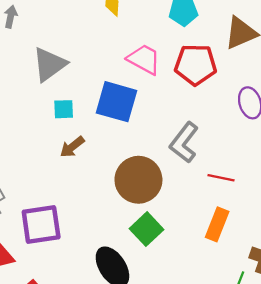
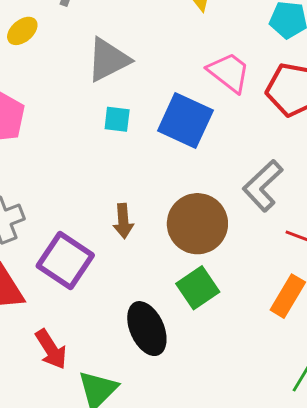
brown arrow: (72, 147) -> (123, 221), moved, turned -65
purple square: (41, 224) -> (65, 261), turned 33

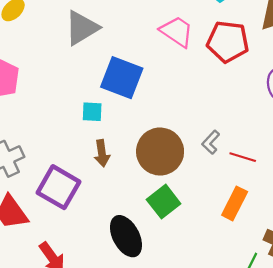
cyan square: (117, 119) -> (92, 112), moved
blue square: (185, 121) -> (122, 78), moved
gray L-shape: (263, 186) -> (211, 142), moved, size x0.6

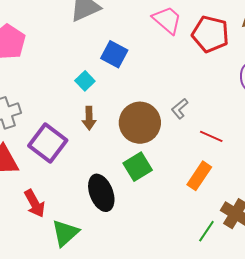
blue square: (122, 78) -> (114, 54), size x0.7
cyan square: (92, 112) -> (85, 81), turned 36
gray L-shape: (211, 142) -> (180, 109), moved

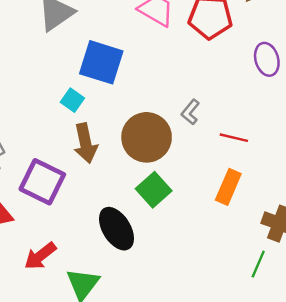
blue square: (114, 54) -> (101, 62), size x1.4
brown arrow: (89, 118) -> (86, 143), size x1.4
red arrow: (35, 203) -> (40, 256), turned 92
green line: (206, 231) -> (258, 264), moved

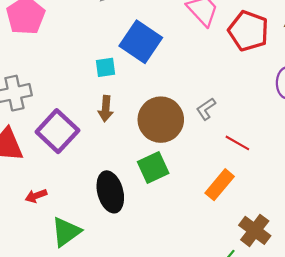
cyan square: (72, 100) -> (105, 67), turned 30
brown arrow: (86, 143) -> (106, 109), size x0.7
red arrow: (40, 256) -> (36, 196), size x0.7

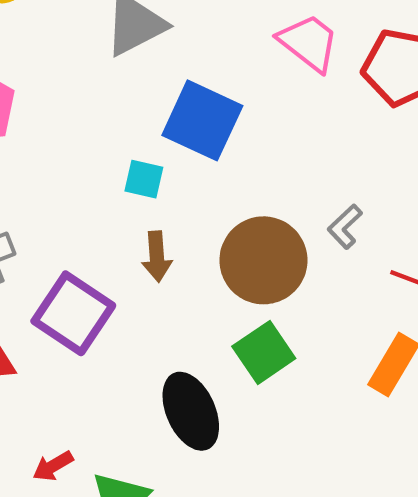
cyan square: (105, 67) -> (144, 179), turned 30
red arrow: (36, 196) -> (53, 466), moved

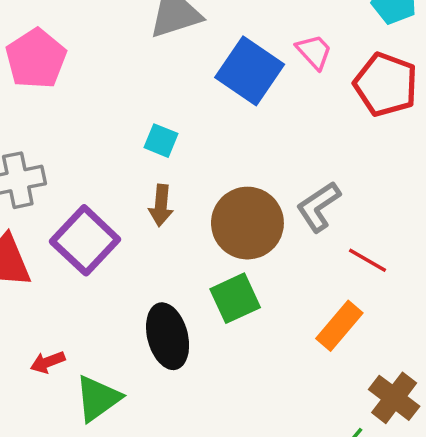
pink trapezoid: (309, 43) -> (314, 52), size x0.7
blue square: (202, 120) -> (250, 71), moved
gray L-shape: (345, 227) -> (318, 207), size x1.4

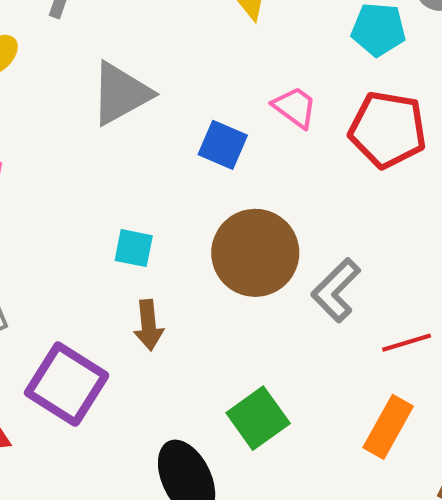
blue square: (250, 71) -> (223, 145), size x0.6
brown circle: (247, 223) -> (255, 253), moved
red line: (368, 260) -> (407, 343), turned -36

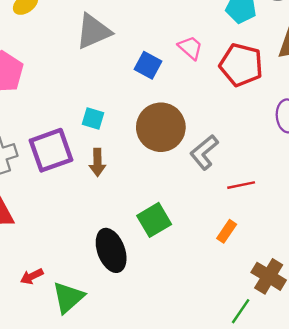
purple square: (67, 384) -> (51, 150), moved, turned 33
orange rectangle: (388, 427) -> (227, 231), size x0.7

